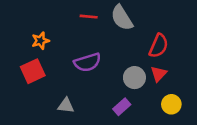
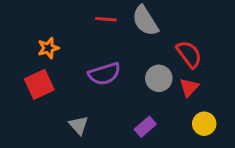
red semicircle: (159, 46) -> (189, 54), turned -60
gray circle: (134, 78) -> (159, 78), moved
gray triangle: (66, 106) -> (79, 125), turned 42

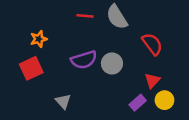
gray circle: (159, 78) -> (112, 63), moved
red triangle: (189, 87) -> (152, 81), moved
purple rectangle: (145, 127) -> (138, 103), moved

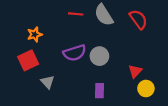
red semicircle: (152, 44) -> (138, 19), moved
gray triangle: (63, 101) -> (48, 82), moved
purple rectangle: (138, 103) -> (99, 91), moved, turned -48

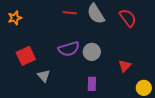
orange star: (35, 34) -> (15, 18), moved
yellow circle: (146, 89) -> (144, 88), moved

